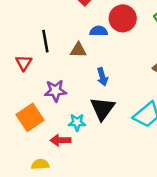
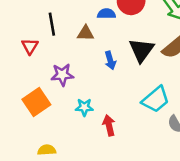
black triangle: (102, 108) -> (141, 50), moved
red arrow: (61, 140) -> (109, 125), moved, turned 78

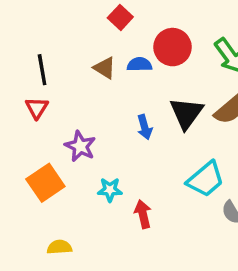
black line: (52, 24) -> (42, 70), moved
brown triangle: (86, 33) -> (105, 68), moved, turned 30
purple star: (62, 75) -> (80, 146), turned 30

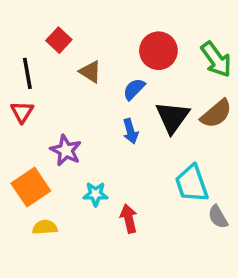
red square: (120, 17) -> (59, 40), moved
blue semicircle: (139, 64) -> (134, 89), moved, turned -45
cyan trapezoid: (206, 179) -> (192, 184), turned 111
yellow semicircle: (59, 247) -> (45, 227), moved

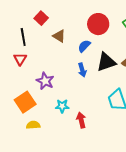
black triangle: (172, 117) -> (106, 62), turned 35

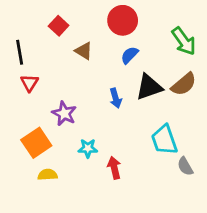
red circle: (98, 24) -> (123, 20), moved
black line: (23, 37) -> (20, 52), moved
blue semicircle: (84, 46) -> (130, 55), moved

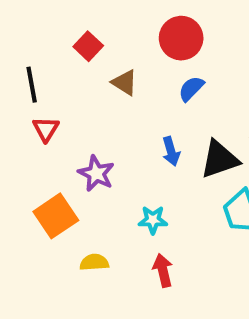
black triangle: (149, 87) -> (219, 159), moved
cyan star: (88, 148) -> (153, 220), moved
red arrow: (114, 168) -> (163, 270), moved
yellow semicircle: (47, 175) -> (94, 262), moved

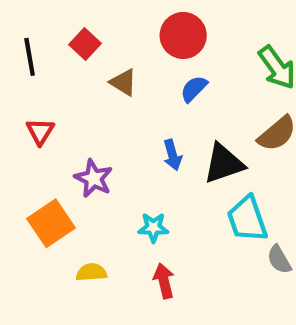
black line: (32, 85) -> (30, 57), moved

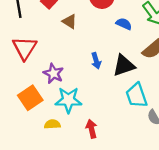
blue semicircle: (194, 89) -> (124, 24), moved, turned 70
red triangle: (40, 131) -> (25, 48), size x1.6
cyan star: (153, 227) -> (68, 100), moved, size x1.6

